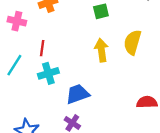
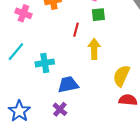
yellow semicircle: (132, 42) -> (121, 76), moved
red line: (42, 48) -> (76, 30), moved

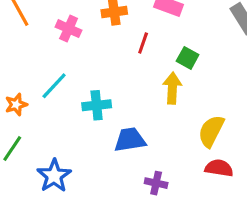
green square: (98, 15) -> (188, 58), moved, turned 32
red line: (76, 30) -> (143, 43), moved
purple cross: (60, 109) -> (156, 183), moved, turned -32

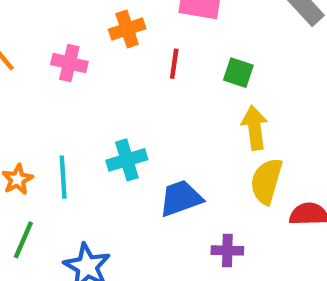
cyan line: (54, 86) -> (63, 177), moved, turned -36
yellow arrow: (172, 88) -> (255, 128), moved
yellow semicircle: (211, 131) -> (266, 181), moved

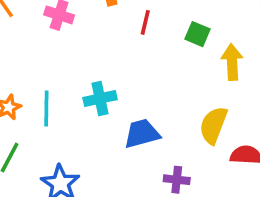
yellow arrow: (255, 128) -> (232, 62), moved

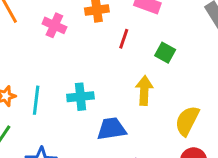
yellow arrow: (232, 62) -> (144, 91), moved
yellow semicircle: (213, 125) -> (187, 121), moved

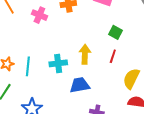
red line: (124, 39) -> (113, 56), moved
yellow arrow: (144, 91) -> (85, 54), moved

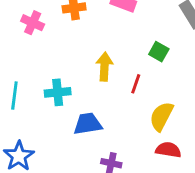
green square: (115, 32) -> (159, 52), moved
yellow arrow: (85, 54) -> (104, 67), moved

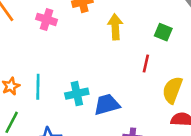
yellow arrow: (104, 67) -> (115, 27), moved
cyan cross: (58, 92) -> (77, 94), moved

